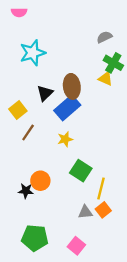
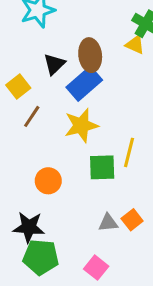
yellow star: (65, 139) -> (81, 125), size x1.6
green square: (81, 171) -> (102, 167), turned -35
yellow line: (101, 189) -> (129, 152), moved
black star: (26, 191) -> (29, 227), moved, size x1.5

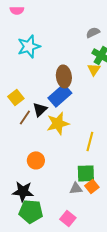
yellow triangle: (135, 45) -> (94, 69), turned 40
black triangle: (54, 64) -> (40, 109), moved
green square: (102, 167) -> (86, 173), moved

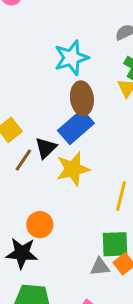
cyan star: (29, 46) -> (71, 58), moved
black star: (23, 191) -> (22, 253), moved

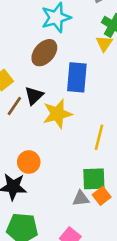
brown ellipse: (82, 98) -> (44, 53), moved, turned 48
blue rectangle: (76, 127) -> (77, 77), moved, turned -44

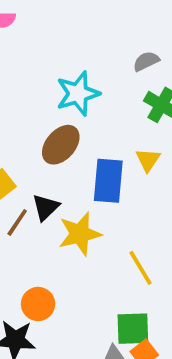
yellow triangle: (104, 44) -> (148, 160), moved
yellow line: (99, 137) -> (140, 268), turned -45

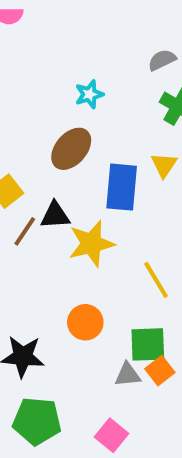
cyan star: (78, 94) -> (89, 94), size x0.6
black triangle: (46, 207) -> (55, 215), turned 40
orange circle: (38, 304) -> (85, 322), moved

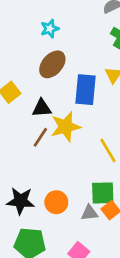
cyan star: (89, 94) -> (50, 29), moved
brown line: (25, 231) -> (40, 137), moved
orange circle: (85, 322) -> (56, 202), moved

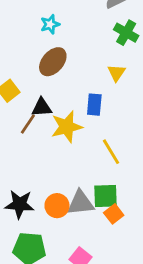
blue rectangle: (85, 90) -> (94, 105), moved, size x0.7
brown line: (40, 137) -> (28, 124), moved
gray triangle: (89, 213) -> (80, 203), moved, size x1.5

